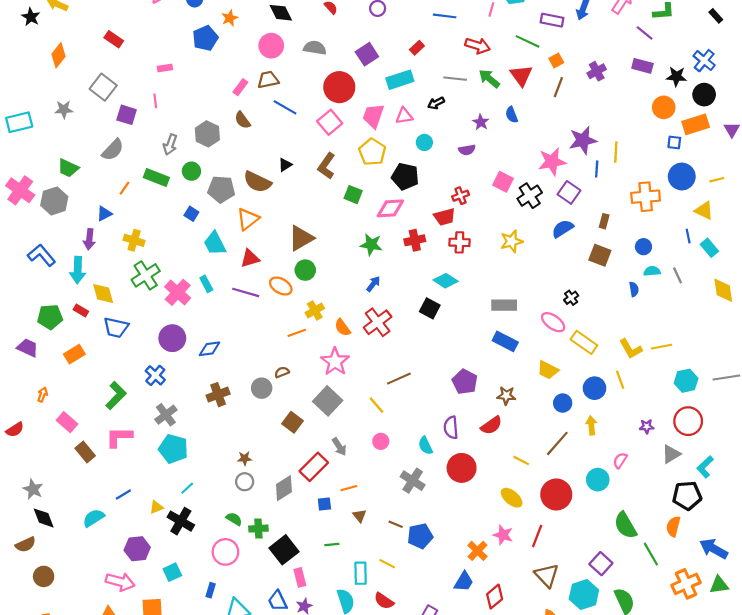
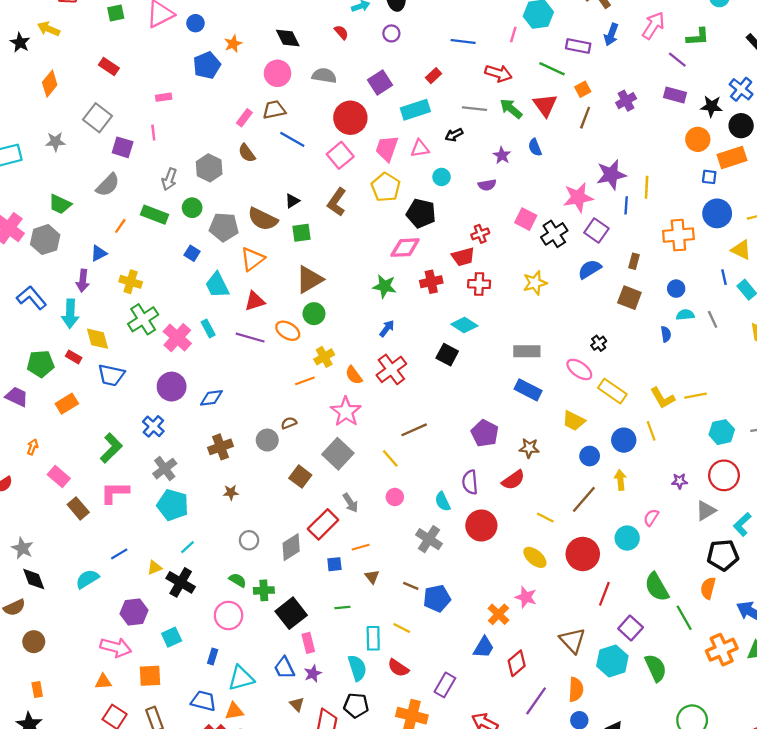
green square: (353, 195) -> (301, 233), moved, turned -30
brown star: (245, 458) -> (231, 492), moved
red line: (537, 536) -> (604, 594), moved

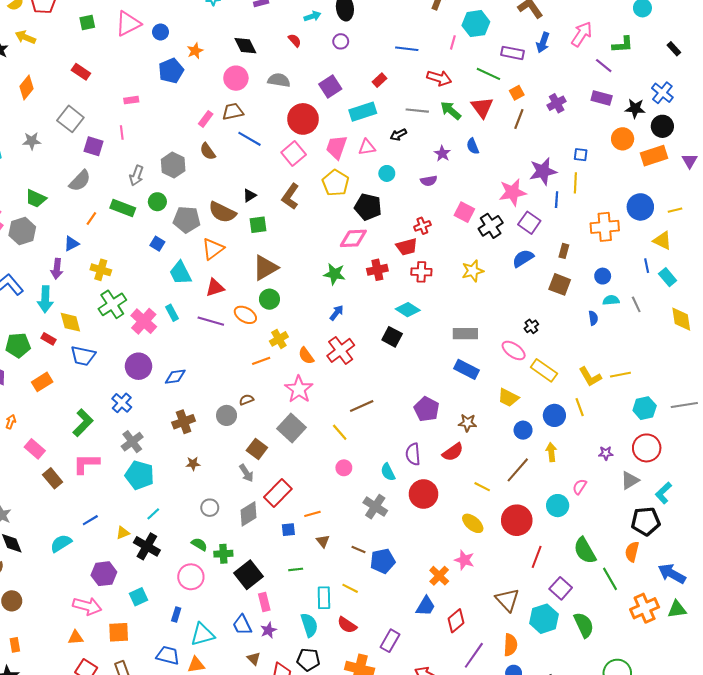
blue square: (709, 177) -> (581, 155), moved
gray arrow: (350, 503) -> (246, 473), moved

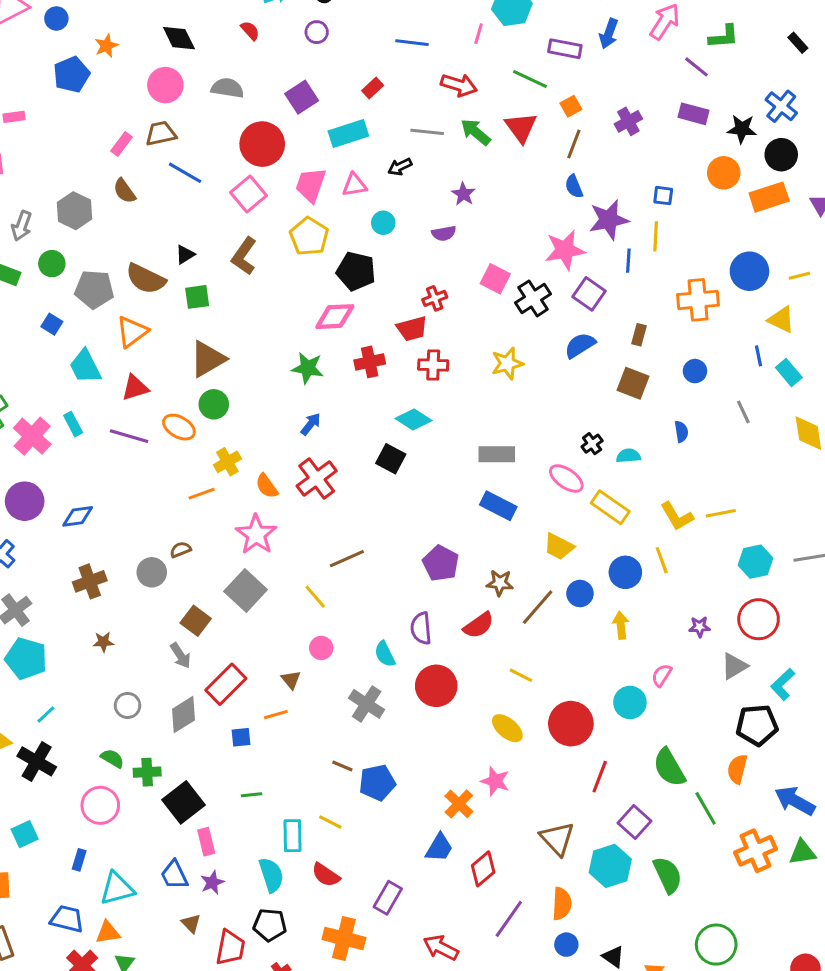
blue semicircle: (473, 146) -> (574, 186), moved
cyan semicircle: (611, 300) -> (628, 456), moved
brown line: (518, 470) -> (538, 607), moved
brown triangle: (323, 541) -> (291, 680), moved

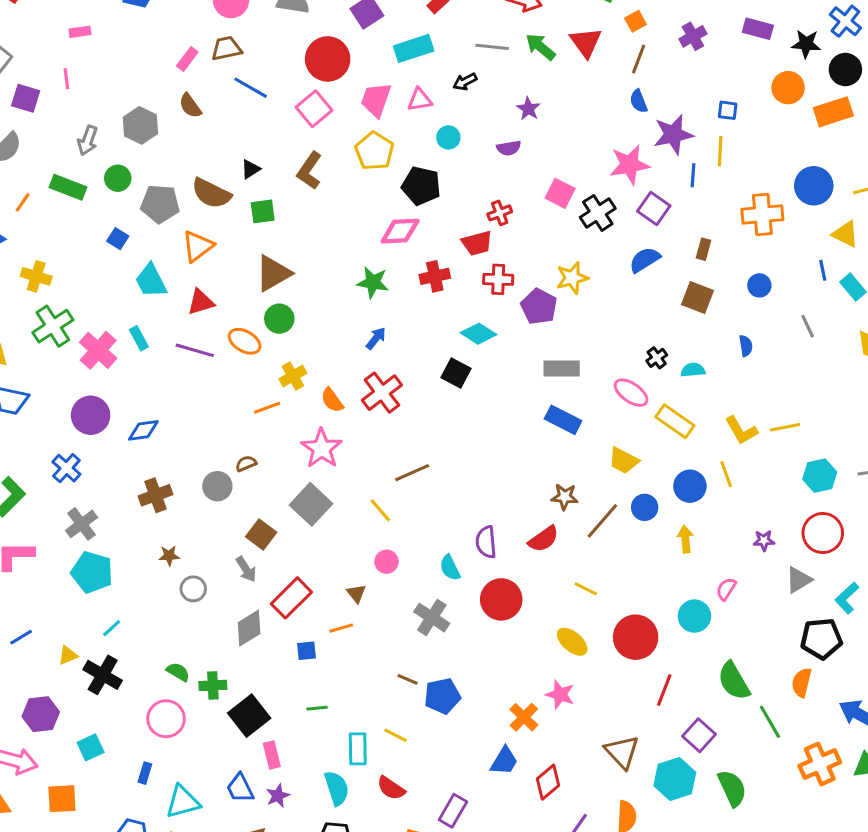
purple pentagon: (441, 563) -> (539, 307), moved
gray circle: (128, 705) -> (193, 589), moved

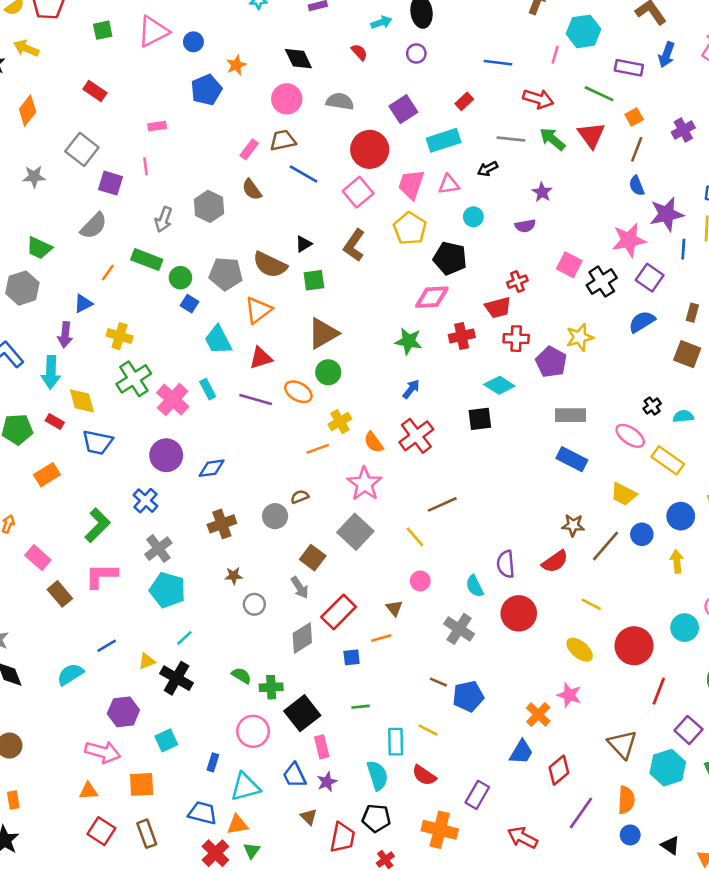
green circle: (118, 178) -> (180, 278), moved
black square: (456, 373) -> (480, 419), turned -35
pink circle: (166, 719) -> (253, 731), moved

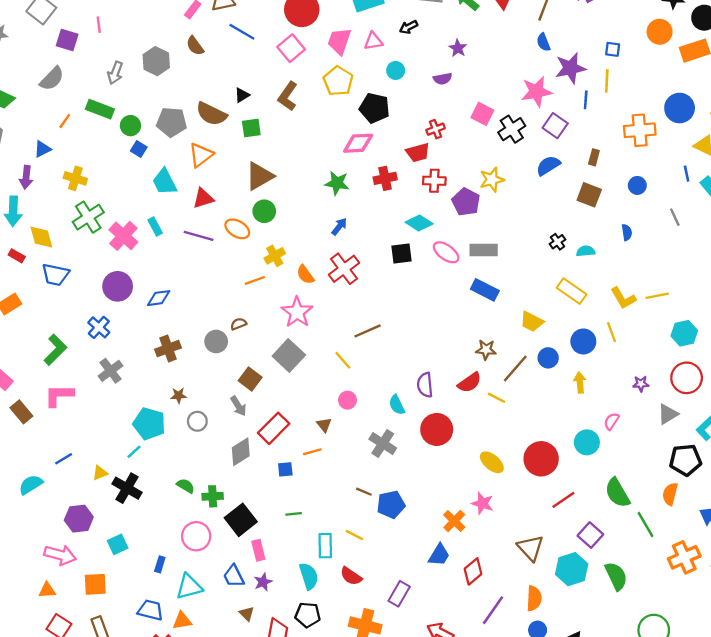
pink ellipse: (630, 436) -> (446, 252), moved
cyan pentagon: (168, 590) -> (149, 424), moved
yellow line: (591, 604) -> (497, 398), moved
red line: (659, 691) -> (563, 500), turned 35

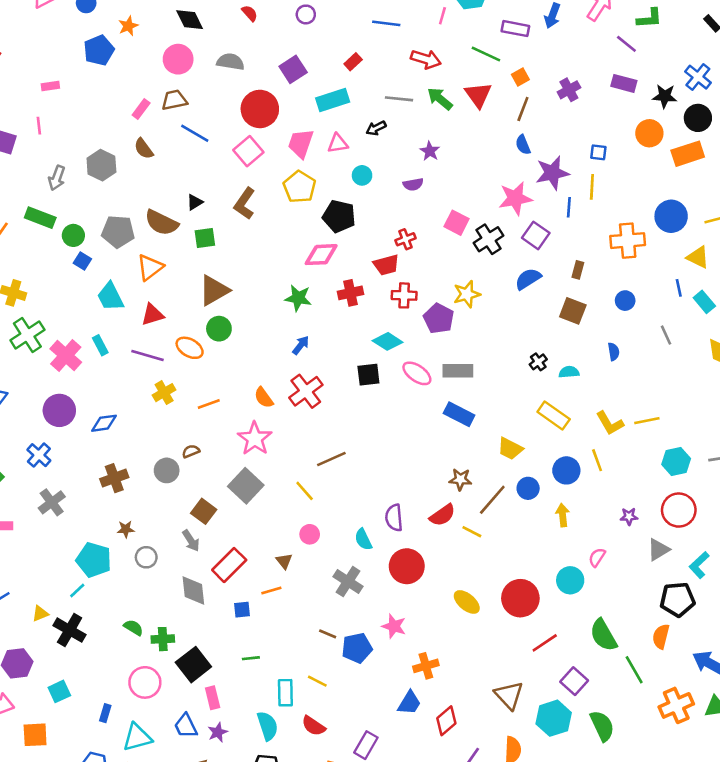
yellow cross: (275, 256) -> (164, 393), moved
gray diamond: (241, 452) -> (193, 590), turned -64
pink star: (482, 503) -> (394, 626), moved
orange cross: (454, 521) -> (426, 666), turned 30

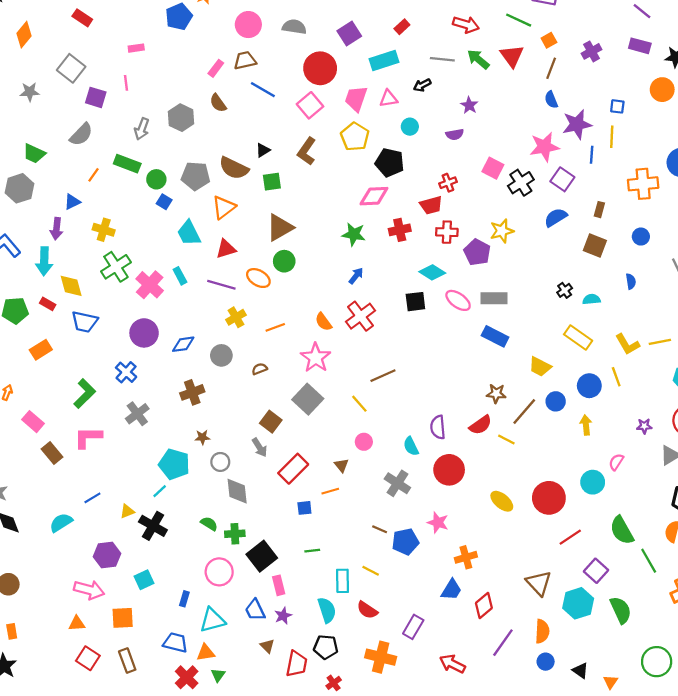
gray circle: (167, 470) -> (221, 355), moved
gray diamond: (193, 590) -> (237, 491), moved

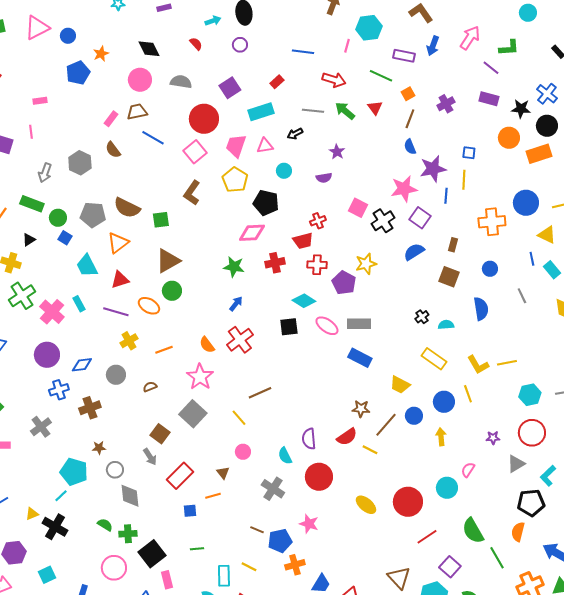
red triangle: (512, 56) -> (375, 108), size x0.7
black triangle: (263, 150) -> (29, 240), moved
blue semicircle: (631, 281) -> (481, 309), size x1.6
blue cross: (126, 372) -> (59, 390), moved, turned 30
orange cross: (466, 557) -> (295, 565), moved

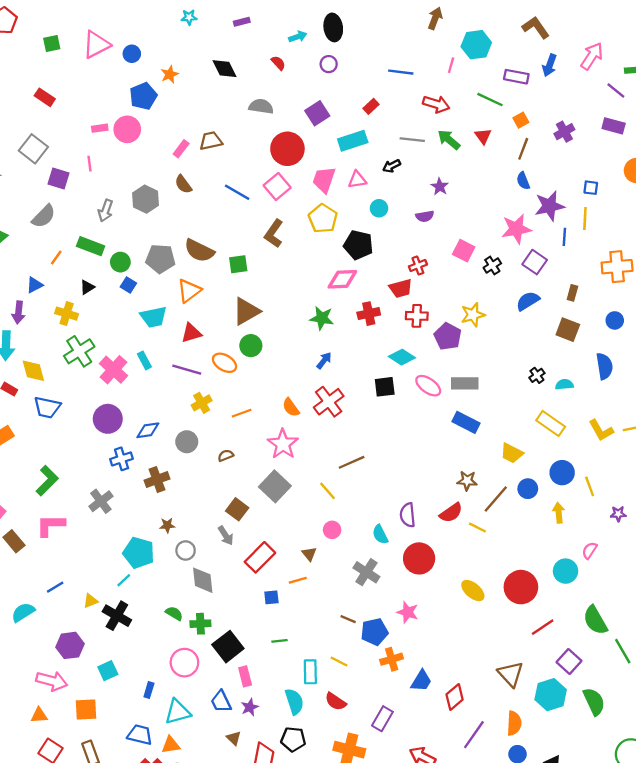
pink circle: (140, 80) -> (127, 129), moved
blue line: (153, 138) -> (237, 192), moved
black cross: (383, 221) -> (492, 266), size x0.7
cyan trapezoid: (87, 266) -> (154, 317), turned -75
yellow line: (468, 394) -> (590, 486), moved

